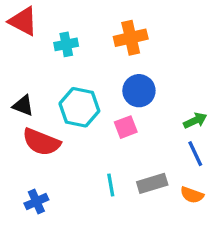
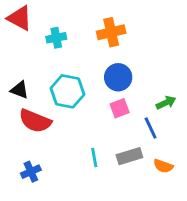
pink square: (126, 127) -> (120, 108), moved
blue line: (195, 154) -> (151, 128), moved

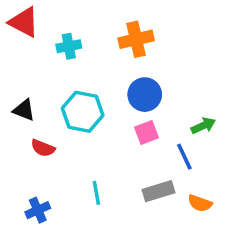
red semicircle: (35, 121) -> (43, 148), size x0.6
cyan line: (94, 158) -> (96, 193), moved

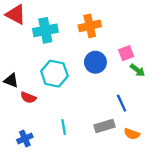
cyan cross: (69, 46) -> (45, 30), size x1.5
black triangle: (24, 110) -> (11, 80), moved
green arrow: (203, 126) -> (138, 70), moved, turned 63
pink square: (146, 132) -> (126, 53), moved

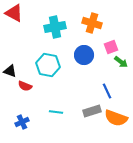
orange cross: (90, 26) -> (92, 23), moved, turned 30
cyan cross: (45, 30) -> (55, 27), moved
cyan line: (64, 127) -> (56, 112), turned -72
orange semicircle: (132, 134) -> (116, 118), size x1.6

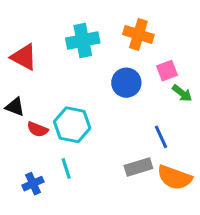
red triangle: (14, 13) -> (24, 57), moved
cyan hexagon: (48, 65) -> (72, 125), moved
cyan line: (56, 112) -> (66, 168), moved, turned 64

